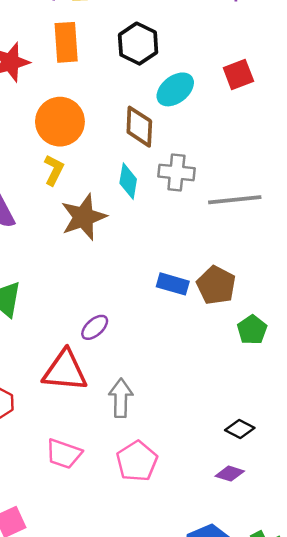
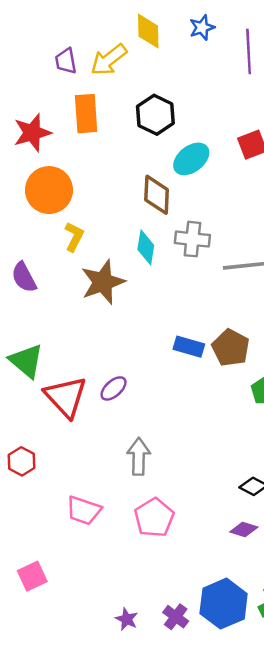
orange circle: (60, 122) -> (49, 190), moved
red triangle: (65, 371) -> (66, 397), moved, turned 42

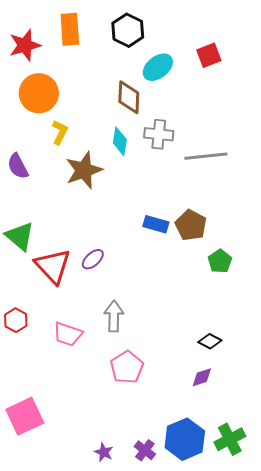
pink trapezoid: (84, 510) -> (68, 334), moved
purple diamond: (244, 529) -> (202, 377), turned -35
pink square: (32, 576) -> (25, 416), size x1.5

